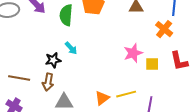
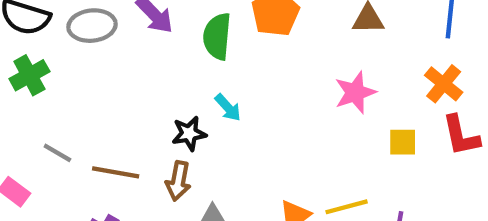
orange cross: (164, 29) -> (444, 84), moved
pink star: (133, 53) -> (355, 92), moved

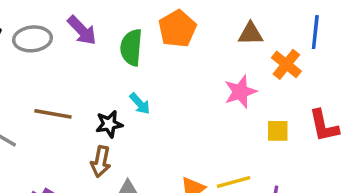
orange cross: (444, 84) -> (286, 64), moved
brown line: (116, 172) -> (53, 114), moved

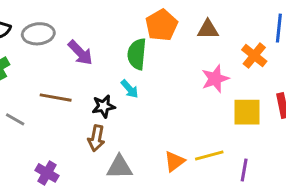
purple arrow: (82, 30) -> (80, 53), moved
brown triangle: (251, 34) -> (208, 29), moved
green semicircle: (131, 47) -> (137, 54), moved
yellow square: (278, 131) -> (247, 112), size x1.5

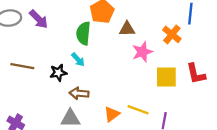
brown triangle: (208, 29) -> (127, 29), moved
purple arrow: (80, 53) -> (39, 19), moved
brown arrow: (96, 138) -> (79, 93), moved, turned 84
yellow line: (209, 156) -> (138, 110), turned 35

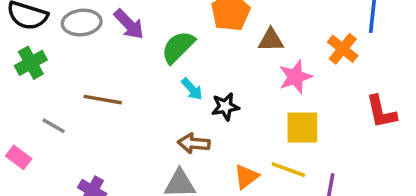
green semicircle: (83, 33) -> (178, 47), moved, turned 40
black star: (58, 73) -> (225, 107), moved
yellow square: (166, 77) -> (302, 128), moved

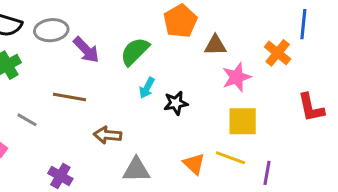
purple arrow: (129, 24) -> (86, 50), moved
cyan arrow: (192, 89) -> (147, 88), turned 70
brown arrow: (194, 143) -> (107, 135), moved
orange triangle: (246, 177) -> (194, 164), turned -40

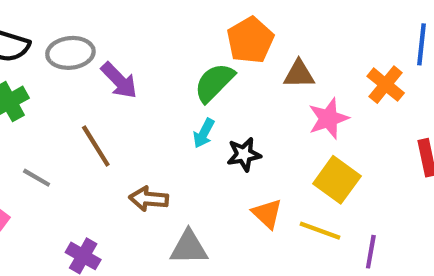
green semicircle: (135, 51) -> (214, 82), moved
brown line: (69, 97) -> (96, 146), turned 48
yellow square: (243, 121) -> (337, 180), turned 36
orange triangle: (194, 164) -> (267, 214), moved

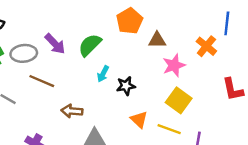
gray ellipse: (70, 53) -> (24, 53), moved
green semicircle: (214, 82) -> (90, 45), moved
brown line: (96, 146) -> (42, 81), turned -35

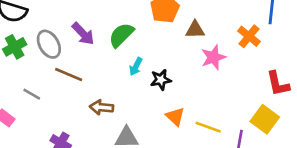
gray ellipse: (24, 53) -> (49, 44), turned 65
yellow square: (179, 100) -> (265, 119), moved

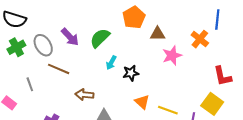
gray line: (32, 94) -> (30, 84), turned 40

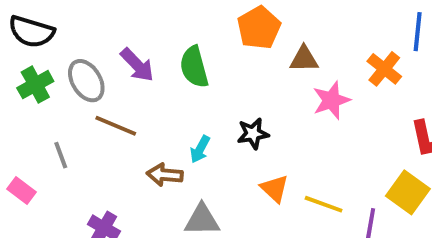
green semicircle: (100, 38) -> (194, 67), turned -60
cyan arrow: (111, 63) -> (200, 149), moved

